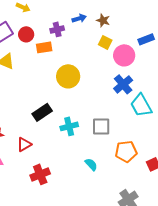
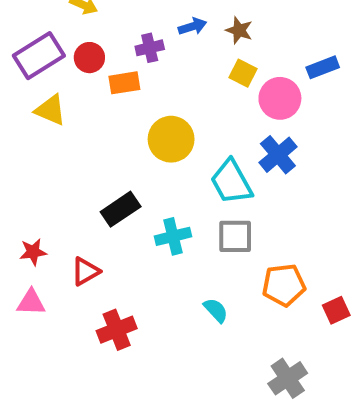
cyan trapezoid: (141, 105) -> (231, 182), moved

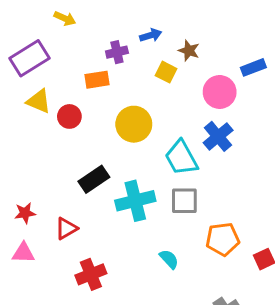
brown star: (239, 30) -> (189, 51), moved
red circle: (89, 58) -> (69, 116), moved
yellow square: (243, 73) -> (166, 72), moved
cyan cross: (173, 236) -> (135, 201), size x1.4

